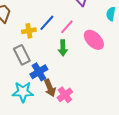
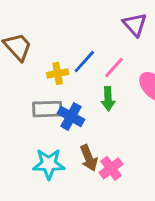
gray rectangle: (22, 55) -> (47, 109), turned -66
blue cross: (39, 72) -> (71, 116), moved, turned -30

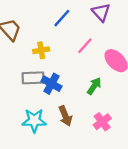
blue line: (84, 62) -> (62, 18), moved
green arrow: (108, 99) -> (94, 86), moved, turned -144
pink cross: (111, 168) -> (102, 122), moved

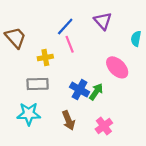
pink line: (85, 46) -> (70, 44), moved, turned -63
blue cross: (52, 84) -> (80, 90), moved
cyan star: (34, 121) -> (29, 114), moved

